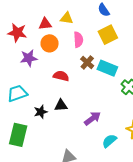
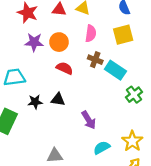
orange circle: (50, 43) -> (59, 42), moved
brown cross: (87, 62) -> (95, 60), turned -32
purple arrow: (92, 118) -> (89, 120), turned 84

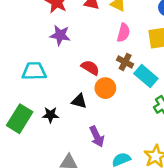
orange circle: (59, 42) -> (105, 88), moved
black star: (35, 102) -> (50, 115), moved
purple arrow: (89, 120) -> (97, 136), moved

